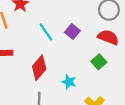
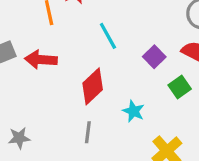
purple square: (72, 32) -> (154, 57), moved

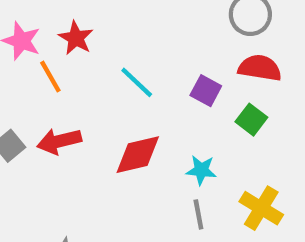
red diamond: (93, 86) -> (138, 155), turned 48
gray line: (88, 132) -> (198, 214), moved

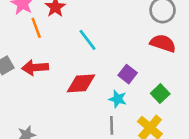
purple square: (206, 91) -> (128, 74), moved
green square: (251, 120) -> (160, 94), moved

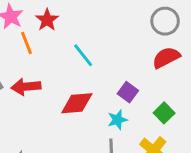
red semicircle: (163, 43) -> (166, 58), turned -45
cyan star: (118, 99) -> (117, 120), turned -30

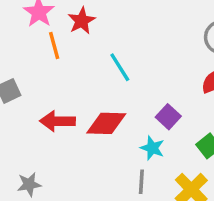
red arrow: (26, 87) -> (58, 121), moved
cyan star: (117, 120) -> (152, 148), turned 30

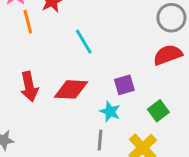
purple square: (168, 117) -> (124, 85), turned 30
red arrow: (58, 121) -> (29, 87), turned -104

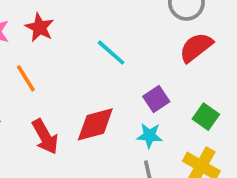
orange line: (28, 22) -> (26, 78), moved
cyan line: (84, 42) -> (111, 53), moved

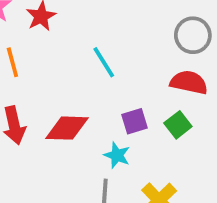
red semicircle: (196, 47) -> (189, 82), turned 33
green square: (206, 117) -> (178, 125), moved

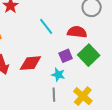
red semicircle: (189, 82) -> (77, 32), moved
green square: (178, 125) -> (89, 55), size x1.5

